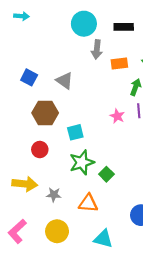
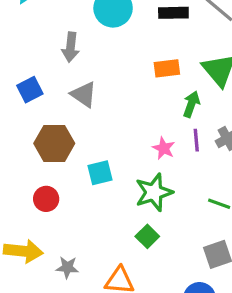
gray arrow: (97, 49) -> (71, 47), moved
blue square: (29, 77) -> (30, 90), turned 35
green star: (82, 162) -> (154, 192), moved

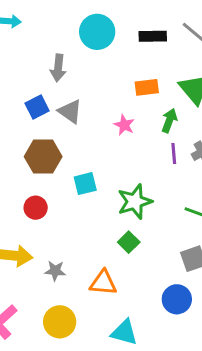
blue square: (30, 90) -> (37, 107), moved
pink star: (164, 148) -> (124, 125), moved

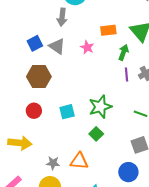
gray arrow: (58, 68) -> (62, 17), moved
pink star: (124, 125) -> (87, 47), moved
cyan square: (85, 184) -> (67, 112), moved
gray star: (55, 271) -> (53, 163), moved

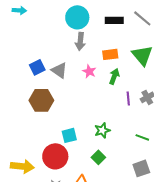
gray arrow: (62, 17) -> (80, 41), moved
green arrow: (123, 52) -> (114, 76), moved
green star: (100, 107) -> (102, 130), size x0.7
red circle: (34, 111) -> (55, 156), moved, size x1.6

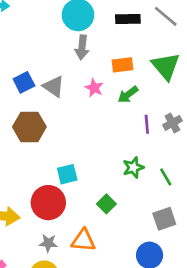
green arrow: (114, 76) -> (128, 95), turned -147
green star: (102, 130) -> (133, 167), moved
green line: (142, 137) -> (166, 177), turned 40

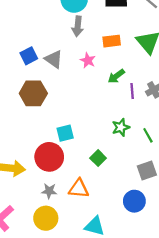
green arrow: (128, 95) -> (116, 76), moved

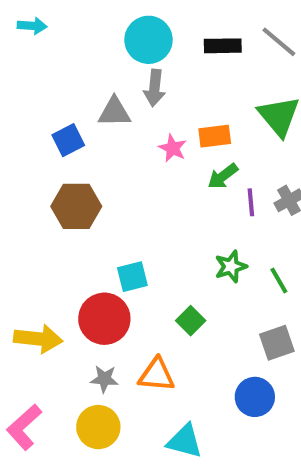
orange rectangle: (112, 41) -> (215, 136), moved
gray triangle: (54, 59) -> (114, 112), moved, turned -36

